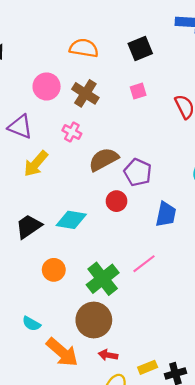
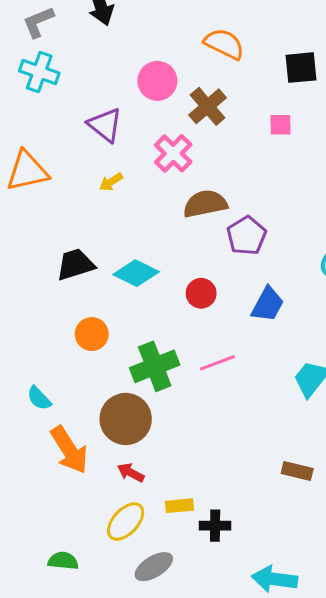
pink cross: (72, 132) -> (173, 153), size x1.4
yellow arrow: (36, 164) -> (111, 182), size x0.6
red circle: (116, 201) -> (201, 293), moved

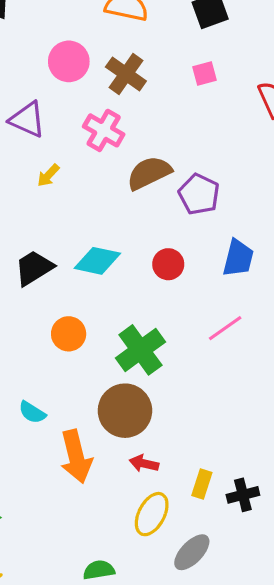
pink line: (217, 363) -> (225, 328), moved
orange arrow: (69, 450) -> (76, 457), turned 33
yellow rectangle: (180, 506) -> (202, 484), turned -52

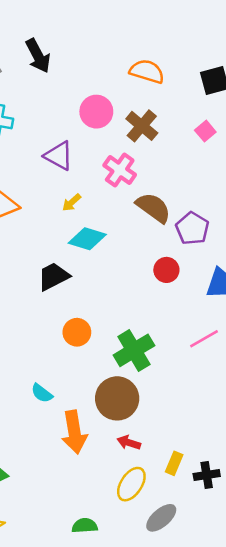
pink square: (204, 74) -> (205, 131), turned -30
brown semicircle: (149, 173) -> (153, 208), turned 57
cyan diamond: (97, 261) -> (87, 239), moved
red circle: (168, 264) -> (166, 270), moved

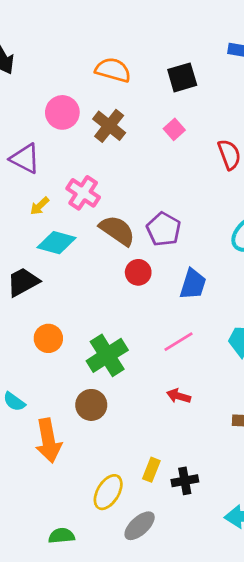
pink cross: (120, 170) -> (83, 193), moved
brown semicircle: (153, 208) -> (117, 230), moved
brown circle: (117, 398) -> (91, 405), size x0.7
red arrow: (129, 443) -> (179, 396), moved

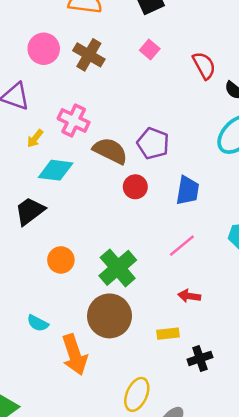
brown circle: (91, 405) -> (110, 316), size x1.5
yellow rectangle: (151, 470) -> (168, 334), moved, turned 70
black cross: (185, 481) -> (200, 358), moved

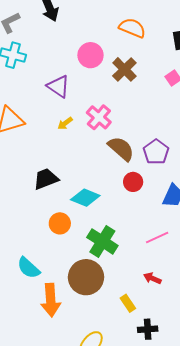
cyan diamond: (56, 170) -> (85, 198), moved
green cross: (118, 268) -> (102, 241), turned -32
cyan semicircle: (38, 323) -> (28, 268), size x1.4
yellow rectangle: (168, 334) -> (128, 303), turned 48

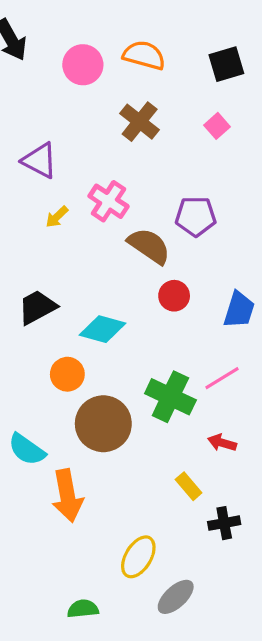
pink circle: (90, 55) -> (83, 65), moved
purple pentagon: (156, 152) -> (196, 216), moved, turned -30
green cross: (102, 241) -> (170, 397), moved
brown circle: (86, 277) -> (103, 424), moved

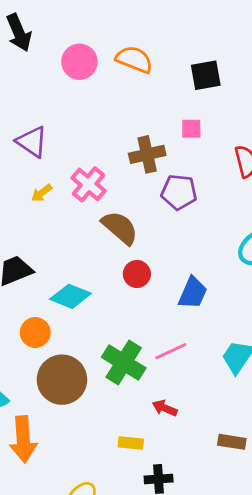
brown cross: (140, 122) -> (147, 154), moved, turned 32
pink square: (217, 126) -> (191, 129), turned 35
purple pentagon: (196, 216) -> (179, 192), moved
yellow rectangle: (189, 486) -> (131, 443), turned -50

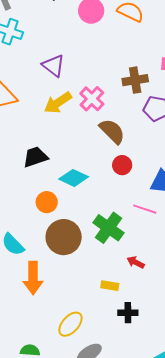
yellow arrow: (42, 193) -> (58, 103), size x1.8
pink line: (171, 351) -> (145, 209), moved, turned 40

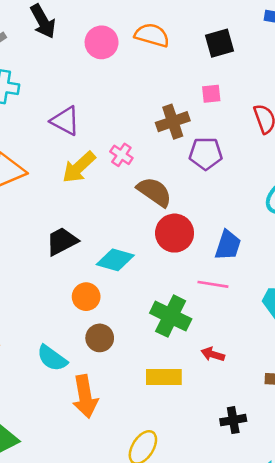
pink cross: (92, 99) -> (121, 155), size x0.7
red circle: (122, 165) -> (175, 233), size x1.5
brown circle: (64, 237) -> (100, 338), moved, size x0.6
yellow rectangle: (110, 286) -> (164, 377), moved, size x1.5
black cross: (128, 313) -> (233, 420), moved

